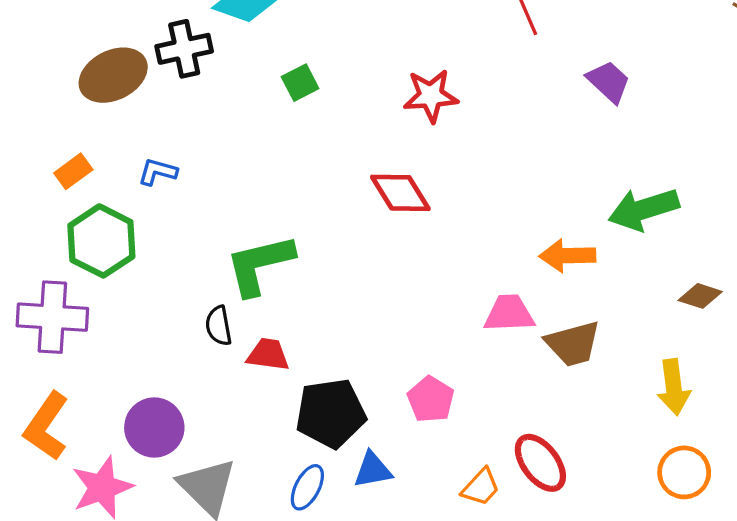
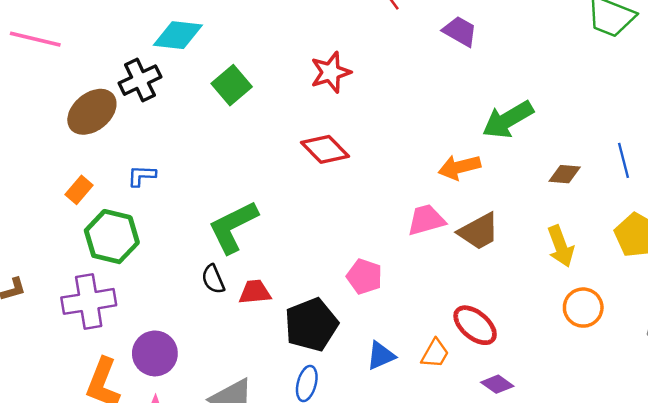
green square: (300, 83) -> (232, 85), size x1.4
pink pentagon: (431, 399) -> (364, 277), moved
purple circle: (154, 428) -> (155, 353), moved
blue triangle: (373, 470) -> (381, 356), moved

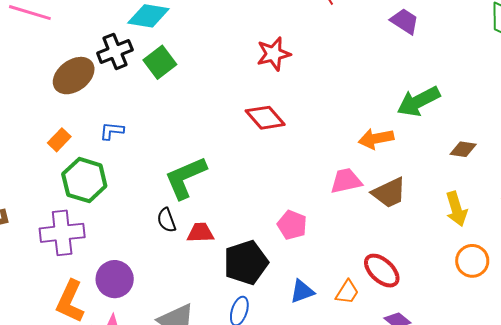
purple trapezoid: (460, 31) -> (405, 21), moved
green square: (232, 85) -> (160, 62), moved

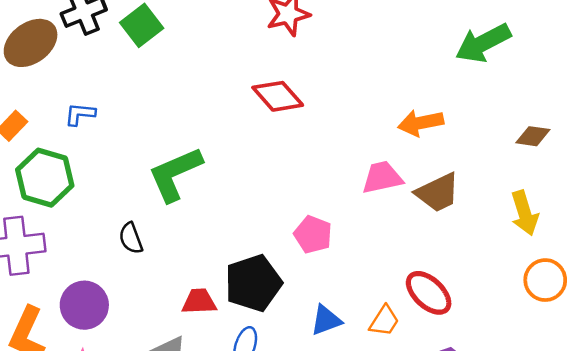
green arrow: (418, 101) -> (483, 43), moved
black semicircle: (166, 220) -> (131, 238), moved
red trapezoid: (200, 233) -> (199, 301), moved

